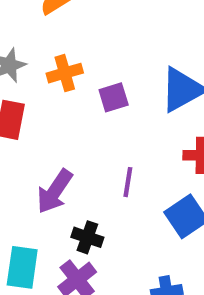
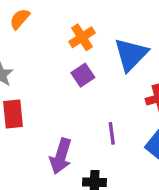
orange cross: (65, 73) -> (82, 37), moved

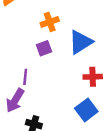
purple line: (112, 133) -> (25, 77), moved

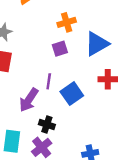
purple line: (25, 77) -> (49, 81), moved
blue square: (86, 110) -> (72, 94), moved

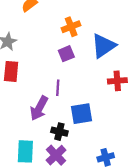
blue square: (72, 94) -> (82, 114), moved, turned 30

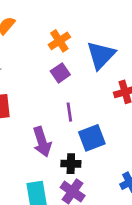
purple line: (58, 88) -> (69, 112), moved
purple arrow: (39, 108) -> (42, 142), turned -35

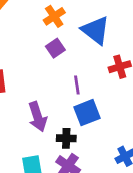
blue triangle: (101, 55) -> (96, 30), turned -36
purple line: (69, 112) -> (77, 85), moved

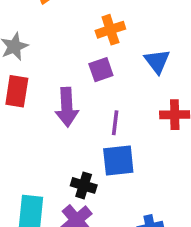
blue triangle: (96, 30) -> (157, 61), size x0.7
purple arrow: (38, 117) -> (67, 107), moved

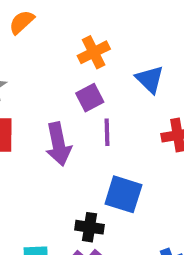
purple line: (115, 123) -> (107, 132), moved
blue square: (118, 161) -> (123, 194), turned 32

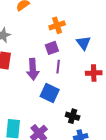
blue square: (123, 194) -> (50, 93), moved
black cross: (90, 227) -> (73, 116), moved

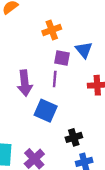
purple square: (52, 48) -> (62, 58), moved, turned 32
black cross: (73, 116) -> (74, 137), turned -32

